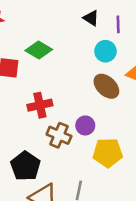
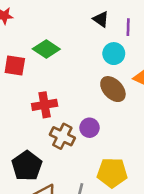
yellow pentagon: (108, 153) -> (112, 173), moved

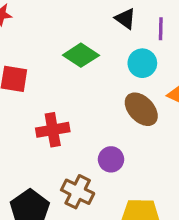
green diamond: (46, 49) -> (81, 55), moved
brown cross: (62, 136) -> (78, 192), moved

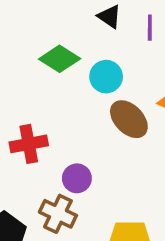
cyan circle: (142, 63) -> (106, 77), moved
purple circle: (111, 159) -> (77, 178), moved

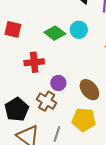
green diamond: (60, 59) -> (55, 33), moved
brown ellipse: (129, 119) -> (89, 90), moved

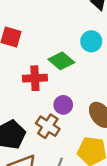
green diamond: (55, 33) -> (61, 61), moved

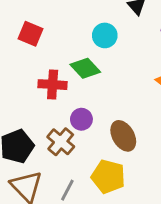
cyan circle: (91, 41) -> (105, 35), moved

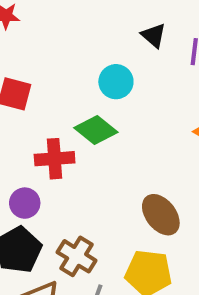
purple circle: (81, 119) -> (25, 203), moved
brown cross: (61, 142) -> (77, 256), moved

